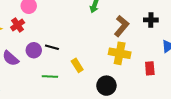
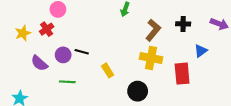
red rectangle: (150, 68) -> (182, 74), size x1.5
green line: (50, 76) -> (67, 82), moved

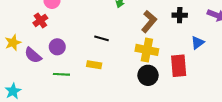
yellow star: (23, 33) -> (13, 43), moved
black line: (82, 52) -> (102, 38), moved
yellow rectangle: (108, 70) -> (94, 65), moved, turned -48
black circle: (138, 91) -> (148, 75), moved

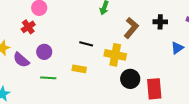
yellow cross: (147, 50) -> (115, 55), moved
red rectangle: (179, 66) -> (154, 89), moved

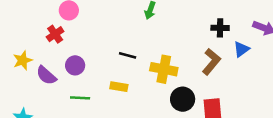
brown L-shape: (131, 28) -> (211, 62), moved
blue triangle: (177, 48) -> (241, 49), moved

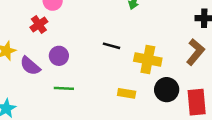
yellow rectangle: (119, 87) -> (127, 93), moved

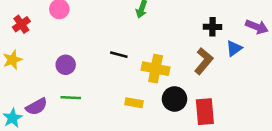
red cross: (39, 25) -> (21, 24), moved
purple semicircle: (30, 66) -> (37, 107), moved, turned -70

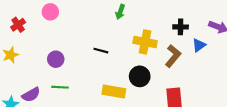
yellow cross: (156, 69) -> (145, 42), moved
black circle: (175, 99) -> (140, 76), moved
yellow rectangle: (134, 103) -> (114, 91), size x1.5

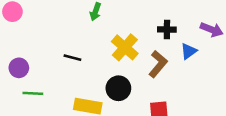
yellow cross: (145, 42) -> (125, 47), turned 30
green line: (60, 87) -> (33, 93), moved

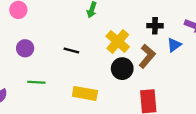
purple circle: (19, 68) -> (25, 48), moved
black circle: (118, 88) -> (122, 69), moved

